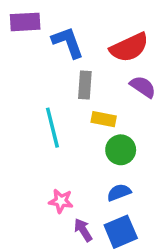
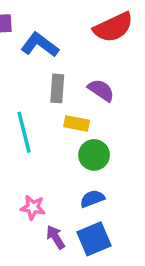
blue L-shape: (68, 42) -> (40, 45), turned -33
red semicircle: (129, 47) -> (113, 27), moved
purple semicircle: (143, 87) -> (101, 90), moved

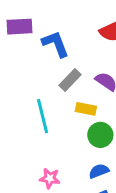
blue L-shape: (40, 45) -> (56, 44), turned 32
gray rectangle: (57, 88) -> (70, 80), turned 40

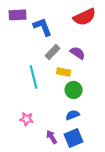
pink star: (50, 178) -> (27, 119), moved

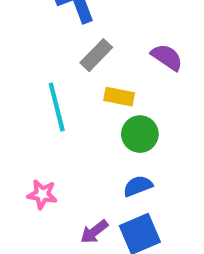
purple semicircle: (78, 53) -> (167, 57), moved
purple arrow: (52, 137) -> (94, 232), turned -96

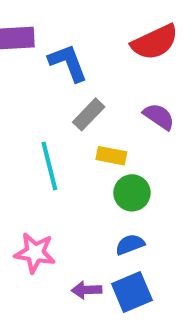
pink star: (42, 194) -> (35, 253), size x1.4
purple arrow: (94, 232) -> (87, 290), turned 36

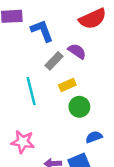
purple semicircle: (159, 116) -> (77, 51), moved
yellow rectangle: (111, 156) -> (67, 85), turned -35
blue semicircle: (130, 244) -> (94, 137), moved

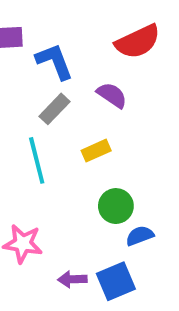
gray rectangle: (54, 61) -> (54, 109), moved
green circle: (79, 107) -> (116, 206), moved

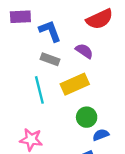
gray rectangle: (54, 109) -> (50, 59), turned 66
yellow rectangle: (96, 151) -> (75, 84), size x1.6

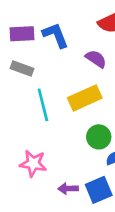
purple rectangle: (20, 17) -> (22, 34), moved
gray rectangle: (50, 59) -> (22, 69), moved

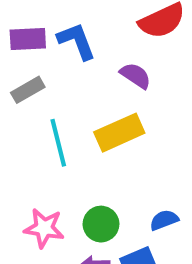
gray rectangle: (22, 69) -> (28, 90), turned -50
green circle: (99, 137) -> (101, 224), moved

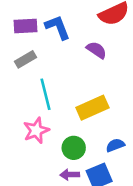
yellow rectangle: (119, 133) -> (92, 108), moved
pink star: (44, 228) -> (36, 130), moved, turned -30

